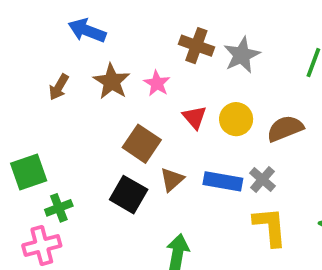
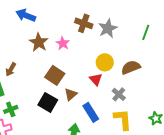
brown arrow: (59, 87) -> (11, 69), moved
red triangle: (195, 117) -> (96, 79), moved
blue rectangle: (223, 181) -> (91, 112), moved, turned 48

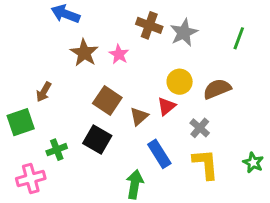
red triangle: (96, 79) -> (167, 106), turned 32
brown triangle: (71, 94) -> (139, 116), moved
green cross: (11, 109) -> (57, 150), moved

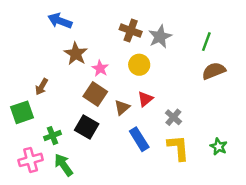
pink star: (119, 54) -> (100, 68), moved
yellow circle: (180, 82) -> (139, 65), moved
brown semicircle: (217, 89) -> (214, 71), moved
green arrow: (135, 184) -> (63, 165), moved, turned -45

